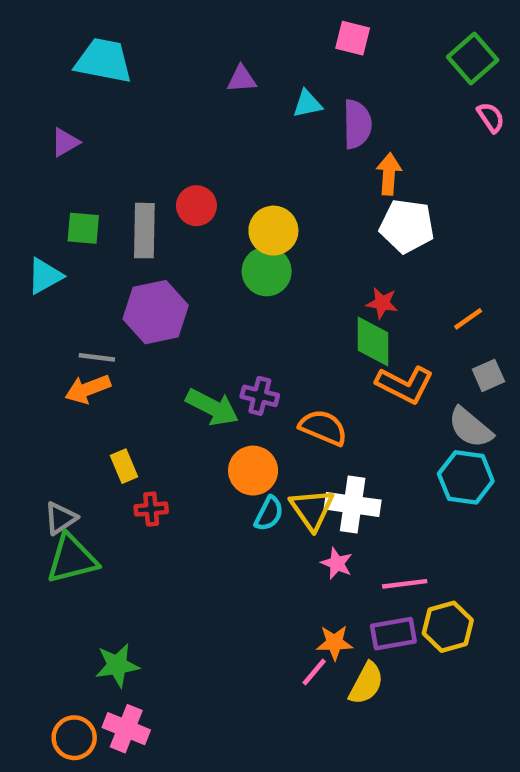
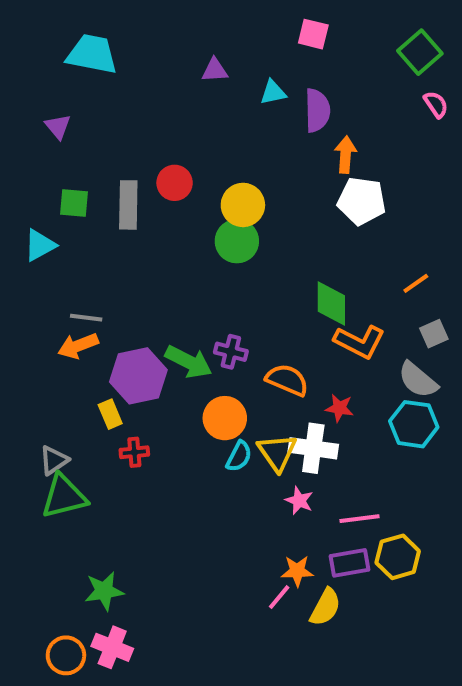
purple triangle: (65, 142) -> (58, 127), turned -40
red star: (382, 303) -> (339, 408), moved
purple hexagon: (156, 312) -> (138, 376), moved

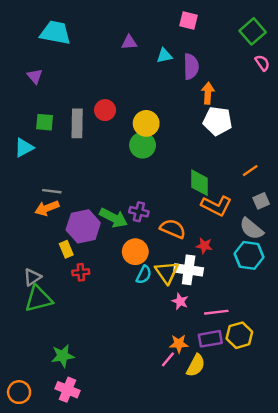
orange circle: (66, 655) -> (19, 392), moved

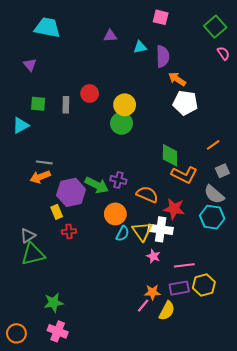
orange arrow: (208, 93) -> (177, 79), turned -60
gray rectangle: (77, 123) -> (66, 105), size x0.7
red star: (204, 246) -> (174, 209), size x1.5

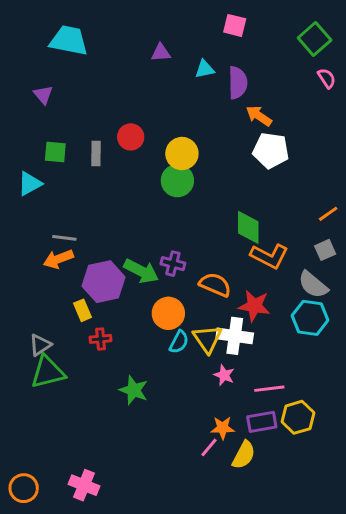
orange line: (213, 145) -> (328, 214), moved
green star: (54, 303) -> (134, 390), moved, turned 30

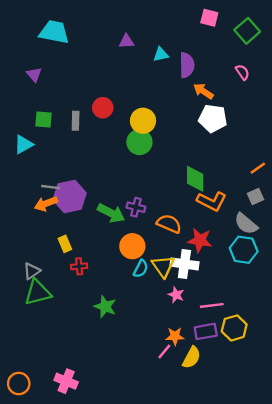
pink square: (235, 25) -> (209, 18), moved
pink semicircle: (327, 78) -> (242, 72), moved
purple hexagon: (104, 282) -> (70, 196), moved

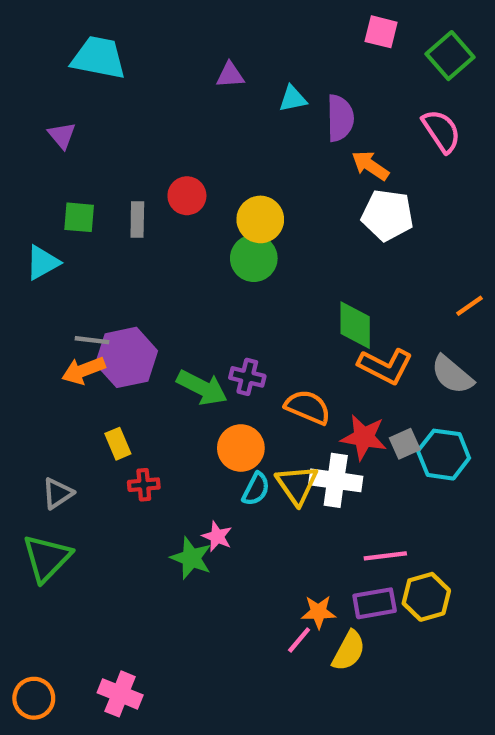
pink semicircle: (242, 72) -> (441, 131), size x1.5
gray square: (255, 196) -> (405, 444), moved
gray semicircle: (246, 224) -> (452, 375), moved
green triangle: (38, 292) -> (47, 558), moved, turned -32
pink star: (176, 295) -> (217, 536), moved

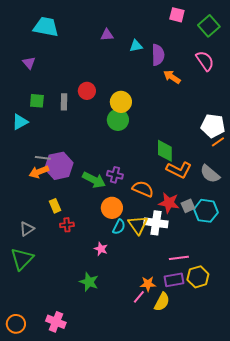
white pentagon: (387, 215) -> (213, 126), moved
green star: (191, 558) -> (89, 282), moved

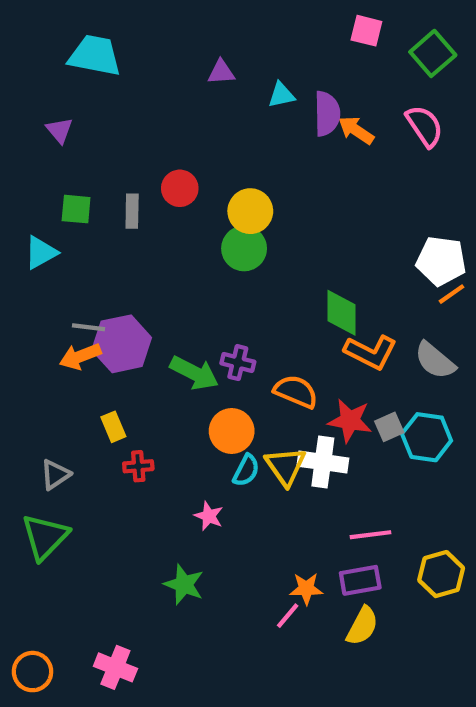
orange arrow: (172, 77) -> (356, 130), moved
yellow hexagon: (198, 277) -> (441, 574), moved
yellow semicircle: (162, 302) -> (362, 626), moved

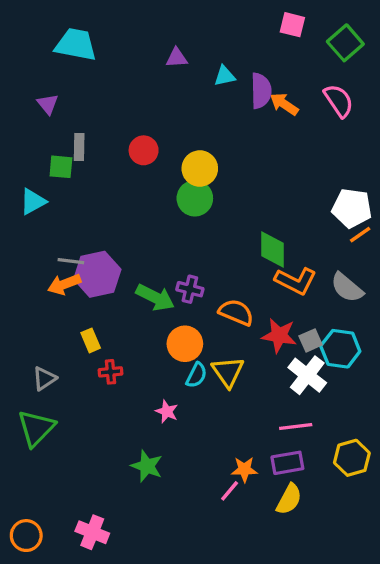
gray rectangle: (132, 211) -> (79, 147), moved
white cross: (323, 462) -> (307, 375), moved, turned 30

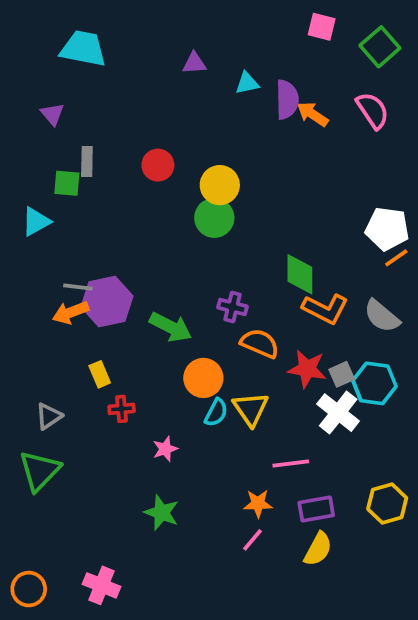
purple cross: (190, 289) -> (233, 307), moved
pink star: (167, 412) -> (165, 449), moved, turned 30
pink line: (296, 426) -> (291, 463), moved
orange star: (244, 469) -> (258, 504), moved

